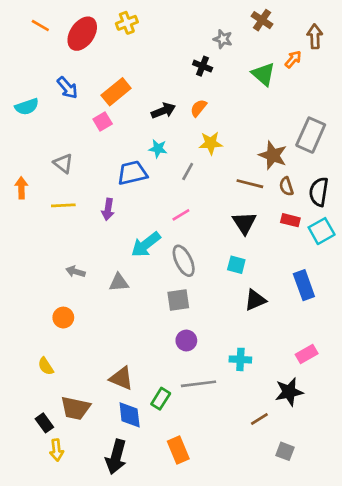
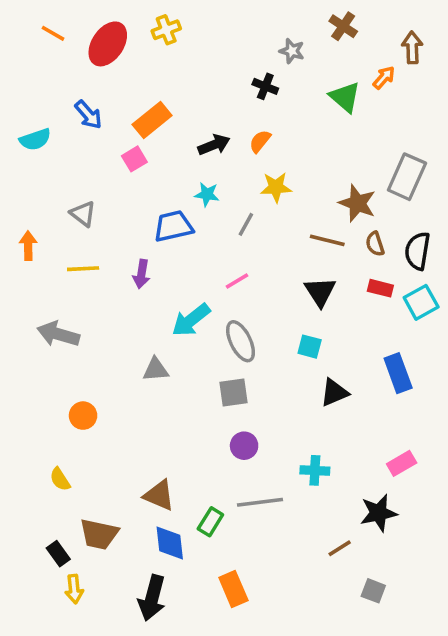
gray arrow: (75, 272) -> (58, 334), moved, size x1.6

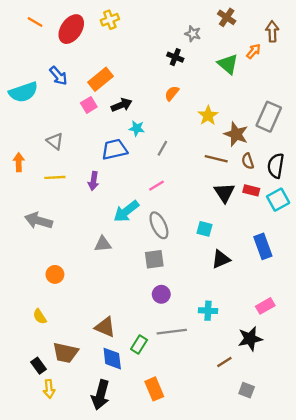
cyan semicircle: (35, 139) -> (23, 92), size x1.4
black arrow: (214, 145) -> (122, 105), moved
yellow star: (276, 187) -> (208, 116), moved, turned -30
black triangle: (320, 292) -> (224, 193), moved

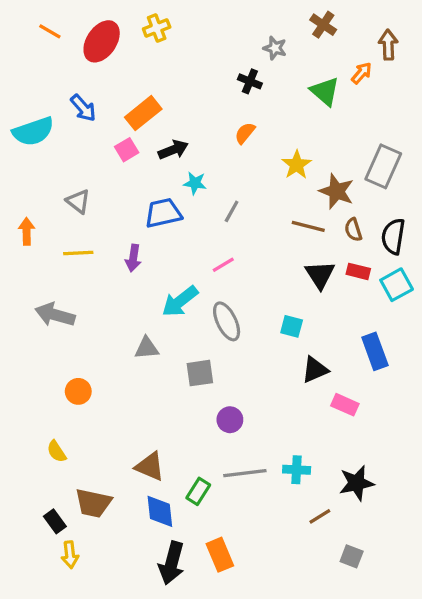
gray square: (154, 259) -> (200, 373), moved
pink rectangle: (265, 306) -> (345, 405), moved, turned 54
cyan cross: (208, 311) -> (297, 470), moved
black arrow: (100, 395) -> (172, 563), moved

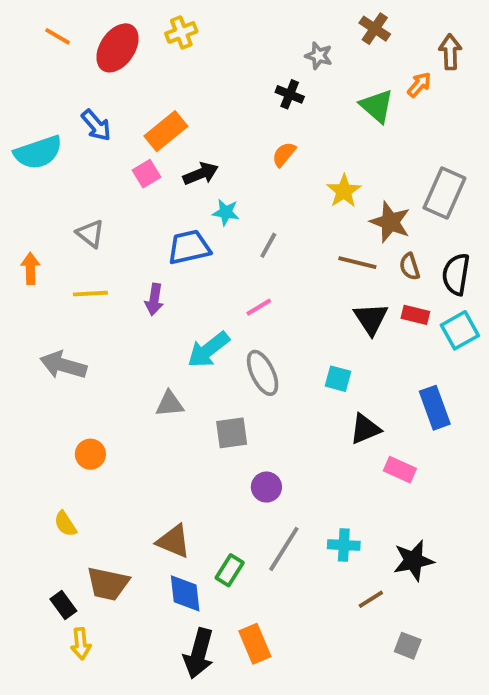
gray line: (245, 473) -> (284, 549), turned -51

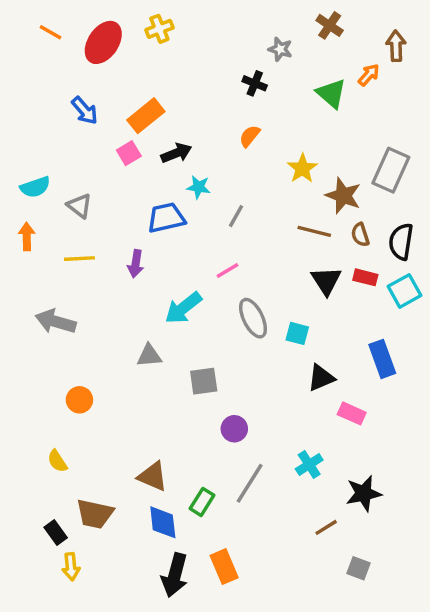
cyan semicircle: (38, 152) -> (35, 187), moved, size x0.7
gray ellipse: (263, 373) -> (253, 318), moved
cyan cross: (344, 545) -> (309, 464), moved, turned -36

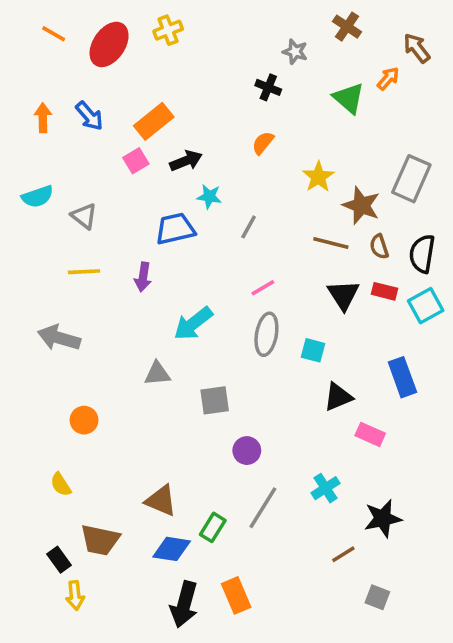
brown arrow: (396, 46) -> (417, 48), turned -36
orange arrow: (27, 236) -> (43, 118), moved
pink line: (227, 270) -> (263, 288), moved
gray ellipse: (253, 318) -> (266, 334), turned 36
blue diamond: (163, 522) -> (172, 549), turned -75

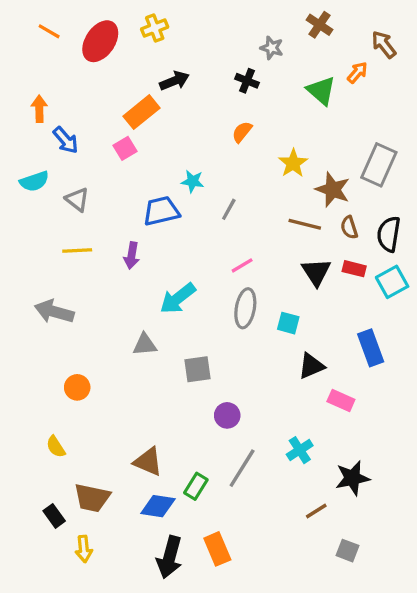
blue arrow: (89, 116) -> (66, 140), moved
black arrow: (186, 161) -> (174, 81), moved
yellow arrow: (75, 595) -> (84, 549), moved

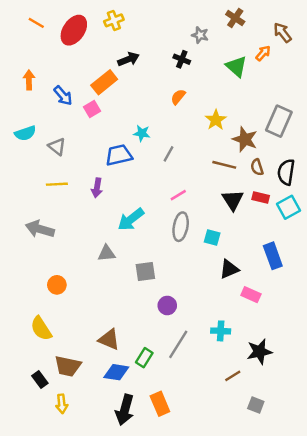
blue arrow: (66, 140) -> (63, 96), moved
yellow semicircle: (56, 447) -> (41, 329), size x1.5
cyan cross: (300, 450) -> (221, 331), turned 36

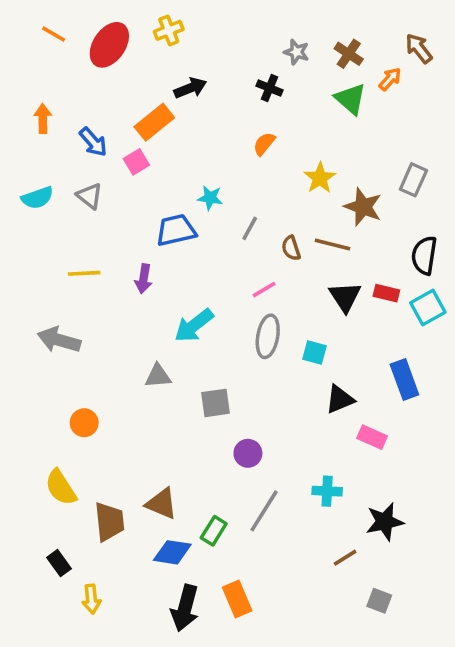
brown cross: (235, 18) -> (349, 54), moved
gray rectangle: (279, 121) -> (413, 180), size x0.7
gray triangle: (57, 147) -> (90, 196), moved
brown semicircle: (257, 167) -> (291, 248), moved
brown trapezoid: (68, 366) -> (109, 522), moved, turned -108

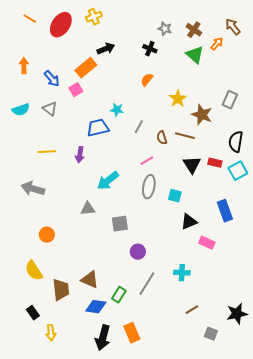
black star: (385, 522) -> (237, 314), moved

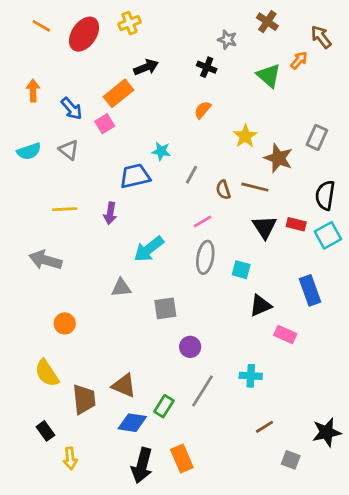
brown cross: (194, 30) -> (267, 22), moved

